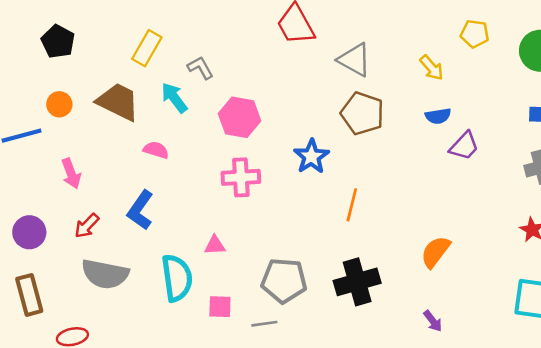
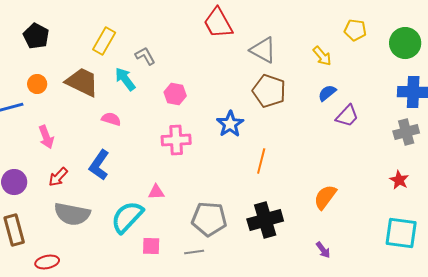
blue semicircle: (438, 116) -> (327, 93), turned 150
pink hexagon: (240, 117) -> (175, 94), size x0.7
cyan semicircle: (177, 278) -> (127, 217), turned -129
pink square: (220, 307) -> (151, 246), moved

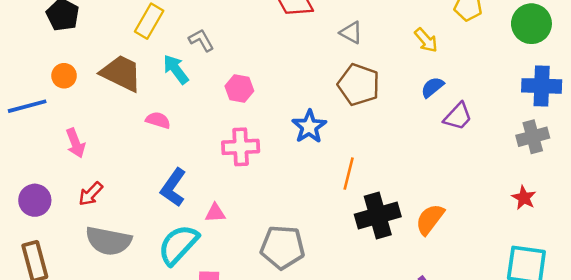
gray triangle: (263, 50) -> (351, 33), size x0.7
blue L-shape: (99, 165) -> (173, 188), moved
black cross: (265, 220) -> (378, 215), moved

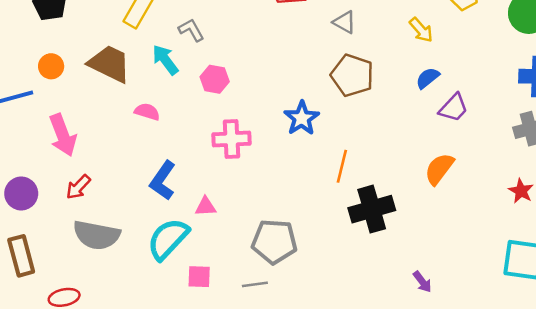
pink hexagon: (239, 88) -> (215, 79), moved
pink arrow: (75, 143) -> (63, 135), size x1.4
orange semicircle: (430, 219) -> (439, 169), moved

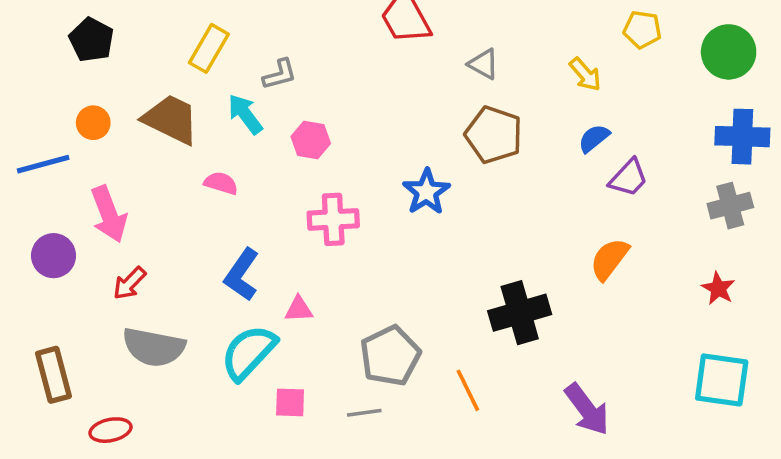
gray L-shape: (191, 30) -> (280, 74), turned 104
orange line: (342, 166) -> (468, 390), moved, turned -40
purple circle: (21, 193) -> (54, 256), moved
gray pentagon: (274, 242) -> (390, 356), turned -30
purple arrow: (422, 282) -> (587, 409), size x1.8

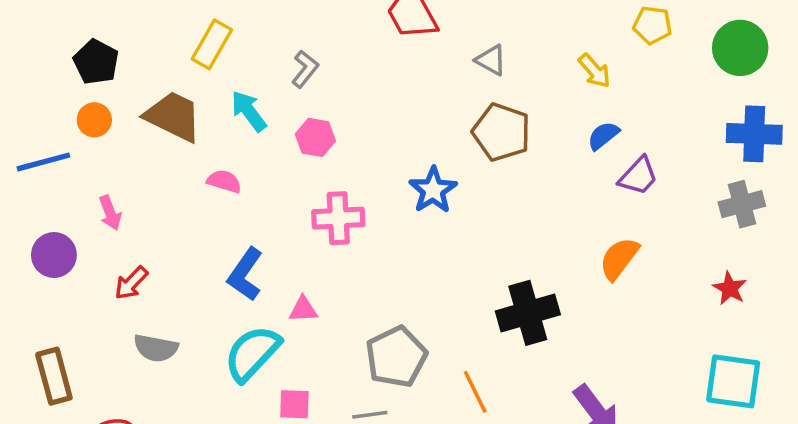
black pentagon: (92, 40) -> (96, 62), moved
gray L-shape: (280, 74) -> (305, 69), moved, turned -36
pink arrow: (109, 214) -> (110, 213), size x0.6
gray semicircle: (154, 347) -> (156, 348), size x0.7

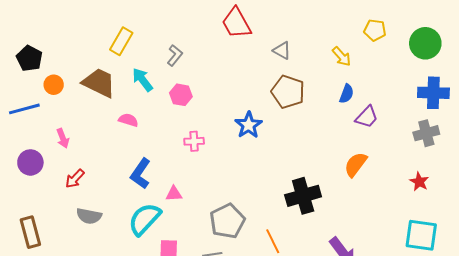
black pentagon: (96, 62) -> (29, 58), moved
blue semicircle: (603, 136) -> (347, 94), turned 150
pink cross: (338, 218) -> (194, 141), size x0.7

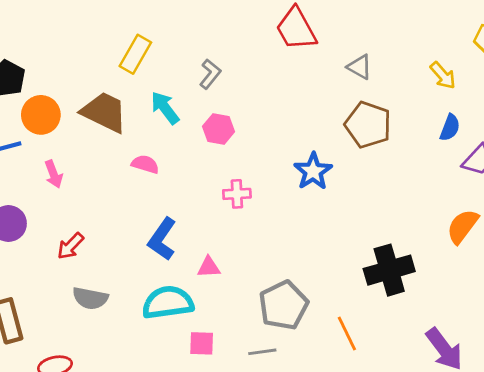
orange circle: (54, 85) -> (41, 115), size x1.4
pink arrow: (63, 138) -> (54, 174), moved
cyan semicircle: (145, 219) -> (168, 302), turned 39

